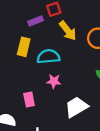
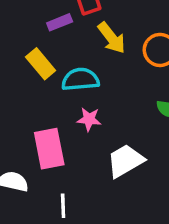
yellow rectangle: (24, 47) -> (41, 64), turned -54
pink rectangle: (29, 99) -> (49, 149), size x1.6

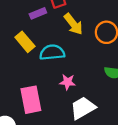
pink star: (89, 119) -> (67, 82), moved

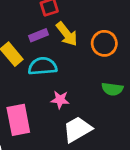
purple rectangle: (38, 13) -> (38, 35), moved

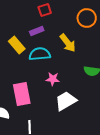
yellow arrow: (67, 34) -> (68, 43), moved
orange circle: (104, 43) -> (87, 18), moved

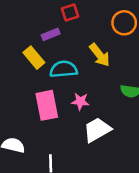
purple rectangle: (37, 31) -> (51, 34), moved
pink rectangle: (22, 94) -> (47, 105), moved

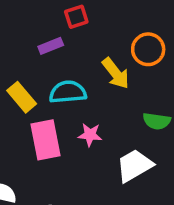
orange circle: (124, 23) -> (148, 49), moved
yellow rectangle: (34, 58) -> (22, 97), moved
white trapezoid: (97, 130) -> (134, 166), moved

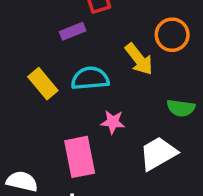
pink rectangle: (46, 140) -> (80, 157), moved

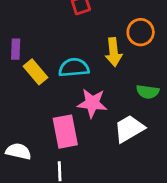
purple rectangle: (73, 31) -> (16, 49), moved, turned -66
yellow arrow: (139, 59) -> (114, 52), turned 32
pink star: (113, 122) -> (92, 103), size x1.5

